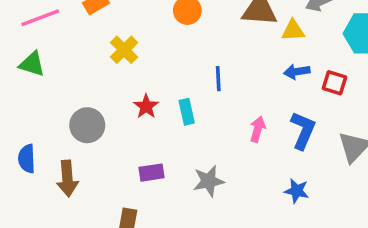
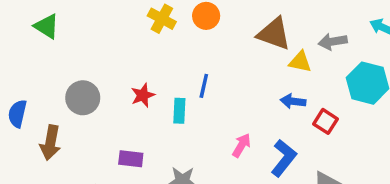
yellow cross: (124, 50) -> (162, 19), moved, turned -32
blue line: (218, 79) -> (204, 86), moved

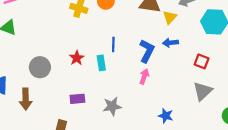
yellow triangle: (300, 62) -> (170, 17), turned -48
red square: (326, 121) -> (202, 61), moved
blue L-shape: (284, 158) -> (147, 51), moved

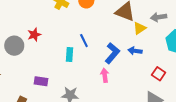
blue line: (113, 44) -> (84, 41), turned -40
red star: (77, 58) -> (34, 35), moved
pink arrow: (144, 76) -> (105, 75), turned -40

